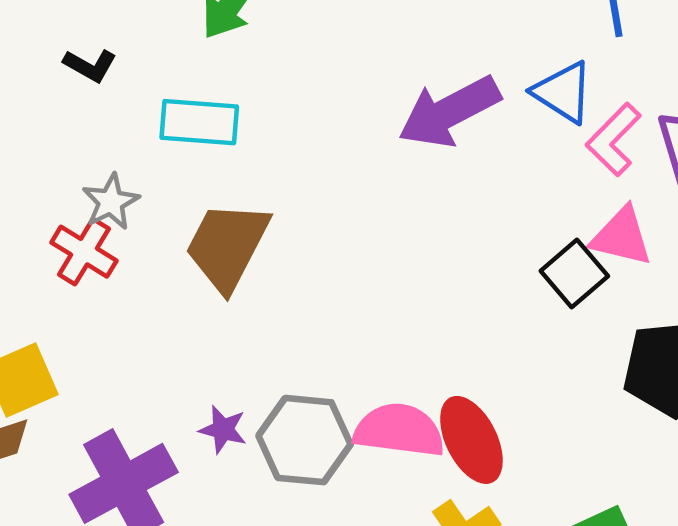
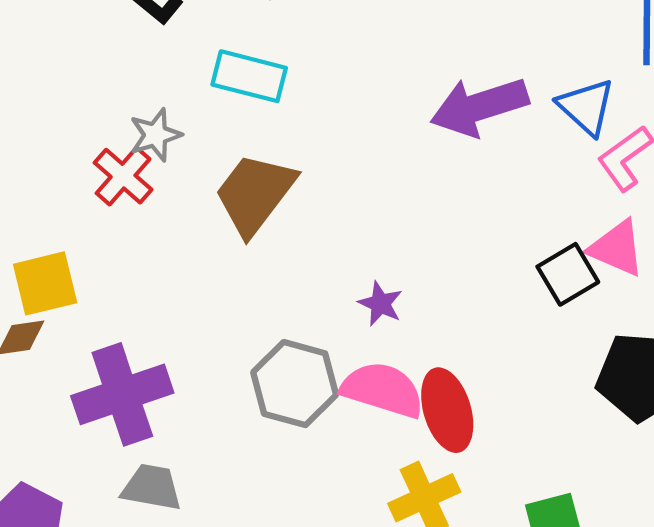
purple star: (223, 430) -> (380, 304), moved

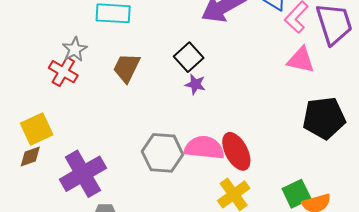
brown trapezoid: (255, 194) -> (127, 68), size x0.7
black square: (568, 274) -> (189, 57), moved
purple star: (380, 304) -> (195, 84), moved

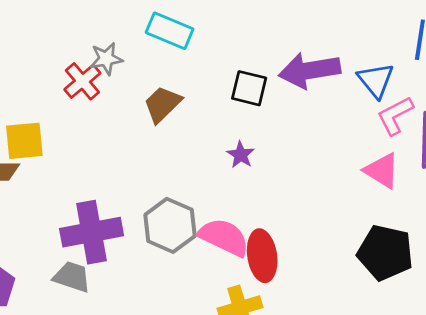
black square: (189, 57) -> (249, 88), moved, turned 36
purple cross: (83, 174) -> (92, 232), moved

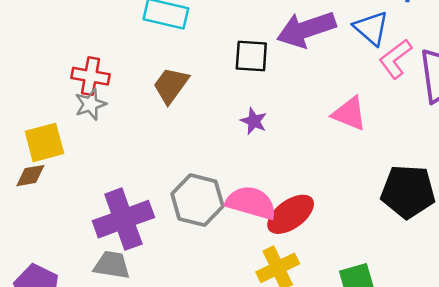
gray star: (106, 59) -> (90, 104), moved
red cross: (82, 81) -> (90, 76), turned -30
pink triangle: (382, 171) -> (349, 114), moved
red ellipse: (262, 256) -> (291, 214), turned 72

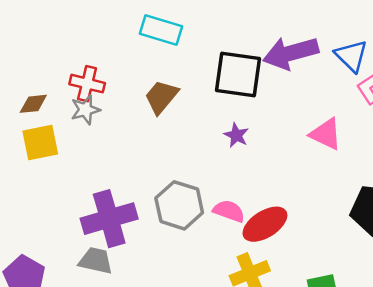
black square: (251, 56) -> (238, 75), size x1.5
brown diamond: (30, 176) -> (33, 104), moved
pink semicircle: (251, 203) -> (229, 211), size x0.7

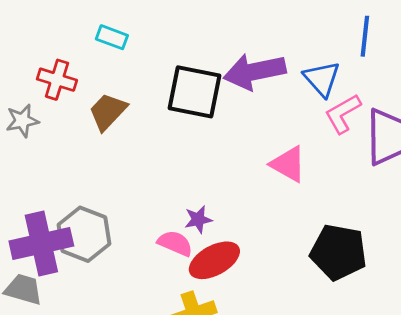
cyan rectangle: (161, 30) -> (112, 37), size x0.7
red cross: (87, 84) -> (57, 80), moved
purple star: (236, 135) -> (198, 219), moved, turned 30
gray hexagon: (179, 205) -> (84, 234), moved

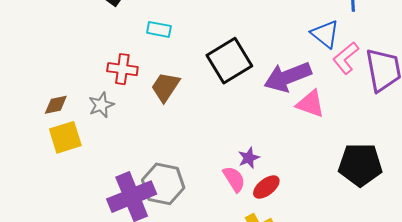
purple arrow: (255, 72) -> (288, 77), moved
black square: (194, 92) -> (229, 61), turned -33
pink semicircle: (175, 243) -> (234, 179), turned 44
red ellipse: (214, 260) -> (266, 187), size x0.7

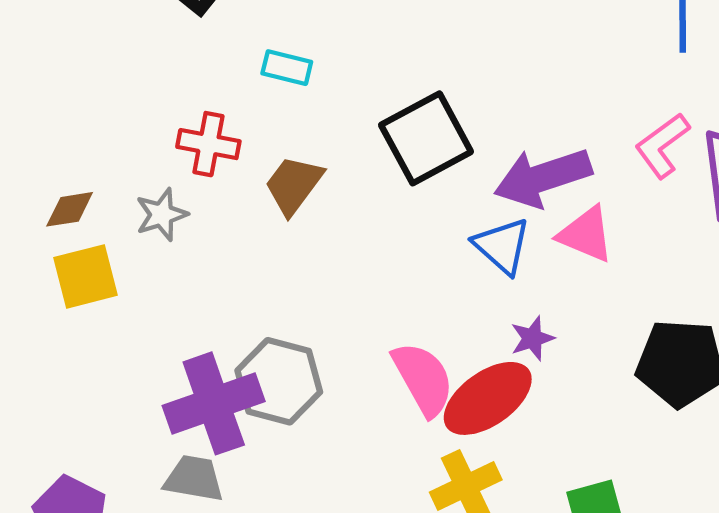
blue triangle: (325, 34) -> (502, 246), moved
purple star: (249, 158) -> (532, 338), moved
pink semicircle: (234, 179) -> (423, 379), size x1.4
red ellipse: (266, 187) -> (488, 398), size x1.6

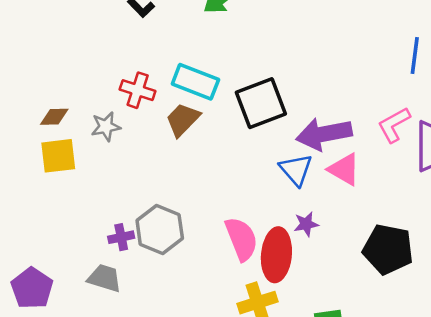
cyan rectangle: (287, 68) -> (195, 82), moved, size x1.6
red ellipse: (488, 398) -> (276, 255), turned -57
purple cross: (214, 403) -> (121, 237), size x0.5

